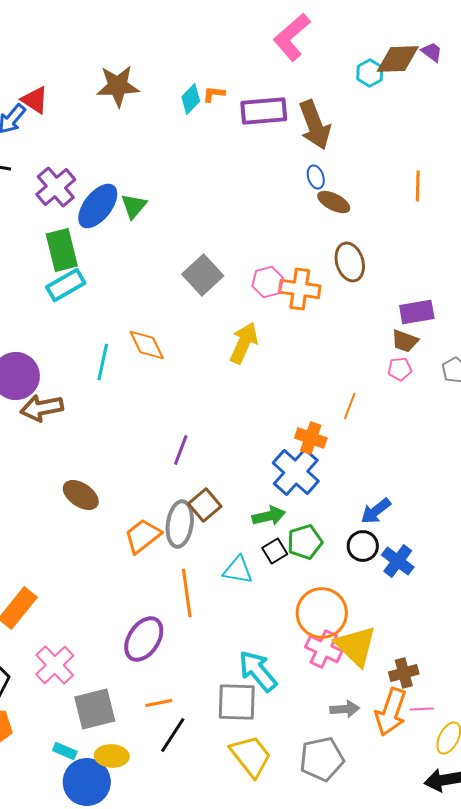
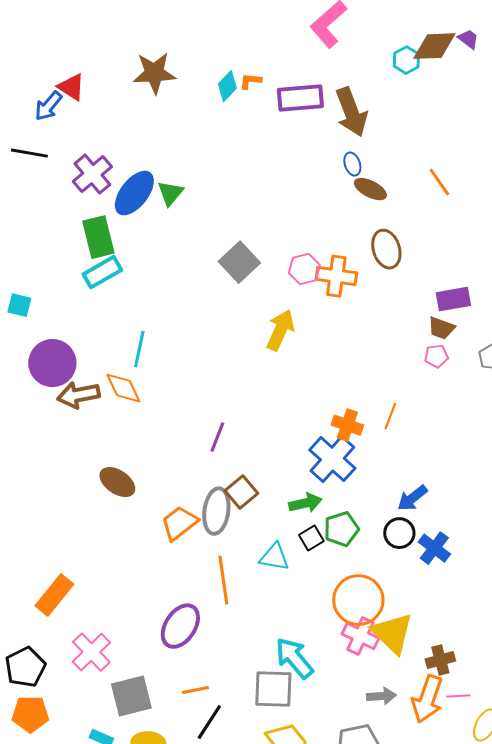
orange line: (418, 186) -> (439, 182), moved, turned -36
orange diamond: (147, 345) -> (123, 388), moved
orange line: (350, 406) -> (390, 416), moved

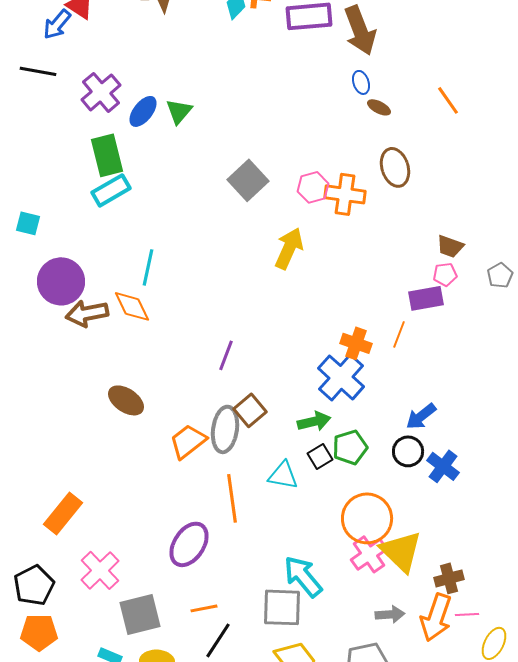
brown ellipse: (370, 189) -> (379, 107), size x0.7
blue ellipse: (134, 193) -> (143, 111), size x0.7
purple rectangle: (453, 299) -> (426, 298), moved
pink cross: (360, 636) -> (369, 554), turned 30

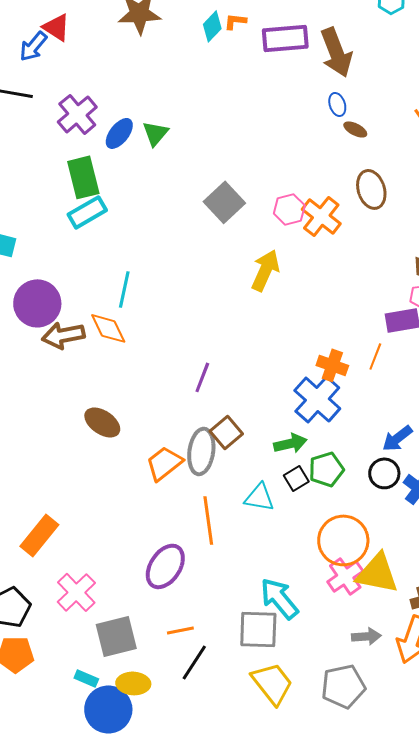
orange cross: (345, 194) -> (321, 216), turned 30
yellow triangle: (401, 551) -> (377, 573), turned -33

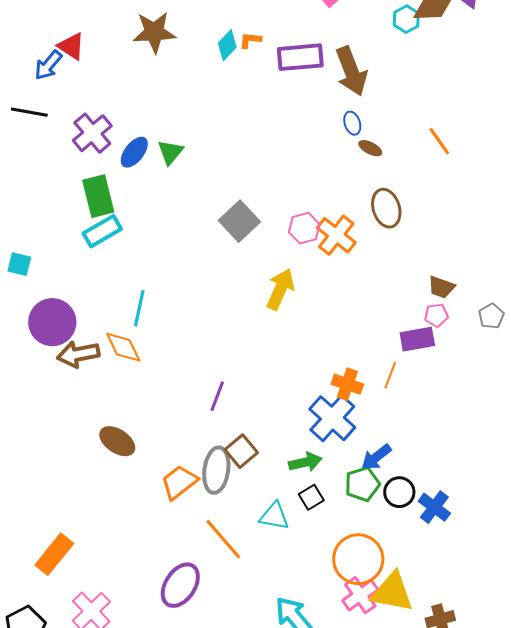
blue arrow: (397, 438) -> (376, 457), moved
green pentagon: (326, 469) -> (362, 484), moved
orange line: (208, 520) -> (223, 539), turned -33

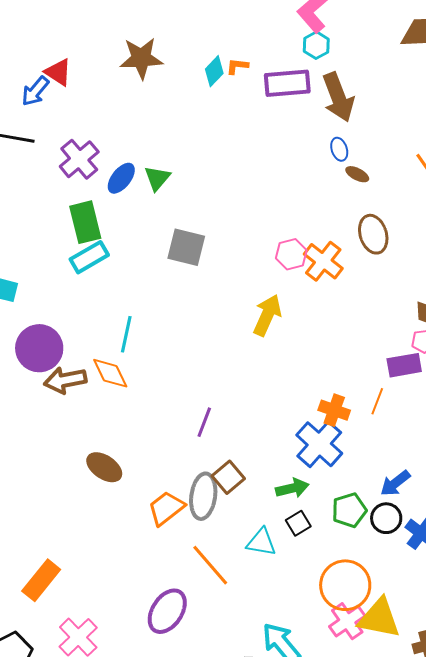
cyan hexagon: (406, 19) -> (316, 45), moved
gray square: (239, 221) -> (186, 247), moved, turned -33
blue arrow: (376, 457) -> (395, 483), moved

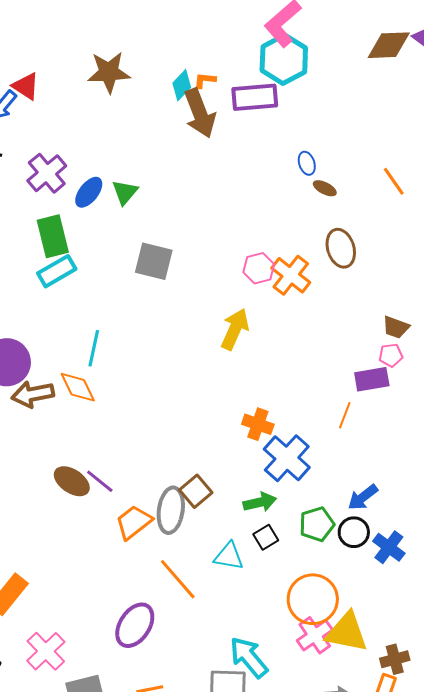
cyan hexagon: (316, 45) -> (284, 59), size x1.8
brown arrow: (338, 97) -> (200, 113), moved
orange cross: (334, 410) -> (258, 424), moved
purple line: (204, 422) -> (100, 481), moved, turned -72

